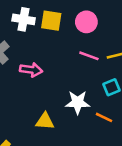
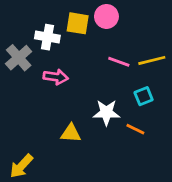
white cross: (24, 19) -> (47, 37), moved
pink circle: (86, 22) -> (106, 16), moved

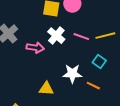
white cross: (47, 37) -> (56, 36), moved, turned 30
cyan square: (144, 96) -> (99, 62), turned -32

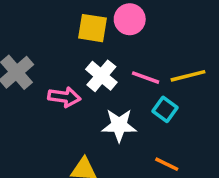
cyan square: (99, 62) -> (165, 109), moved
white star: (72, 74) -> (119, 125), moved

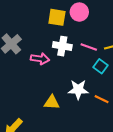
white cross: (101, 76) -> (62, 46), turned -30
white star: (119, 125) -> (78, 90), moved

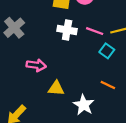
pink arrow: (40, 59) -> (36, 65), moved
white star: (78, 90) -> (84, 105), moved, turned 30

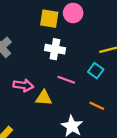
pink line: (95, 31) -> (66, 80), moved
yellow triangle: (56, 88) -> (44, 98), moved

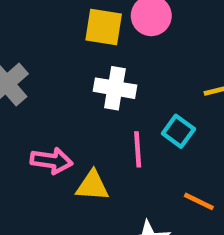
cyan square: (96, 71) -> (178, 131), moved
pink line: (66, 80) -> (138, 149), turned 66

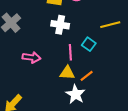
yellow triangle: (92, 186) -> (67, 73), moved
orange line: (199, 201) -> (87, 76), moved, turned -64

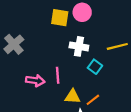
white cross: (60, 25) -> (79, 46), moved
pink line: (70, 52) -> (58, 75), moved

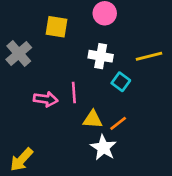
yellow square: (60, 18) -> (56, 27), moved

